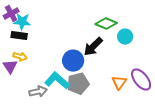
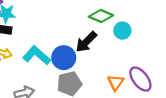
cyan L-shape: (57, 81) -> (37, 55), moved

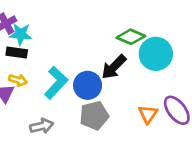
cyan circle: (122, 31) -> (156, 54), size x1.6
cyan L-shape: (37, 55) -> (56, 83), turned 92

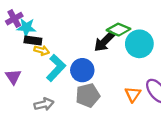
black rectangle: (17, 53) -> (33, 41), moved
black arrow: (114, 67) -> (104, 42), moved
yellow arrow: (18, 80) -> (42, 50), moved

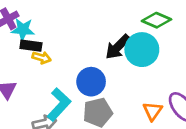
green diamond: (119, 30) -> (157, 20), moved
cyan circle: (139, 44) -> (142, 50), moved
cyan L-shape: (56, 68) -> (59, 104), moved

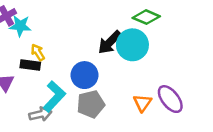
black rectangle: (31, 46) -> (30, 65), moved
yellow arrow: (42, 58) -> (38, 52), turned -138

